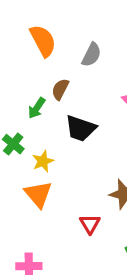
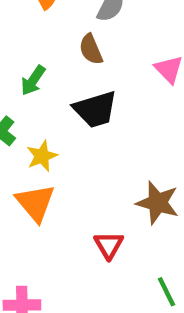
brown semicircle: (60, 89) -> (91, 49), moved, turned -50
black trapezoid: (81, 128) -> (95, 109), turned -36

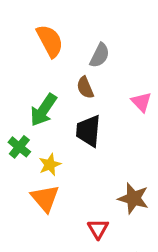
green arrow: (33, 80) -> (43, 110), size x1.5
black trapezoid: (95, 109) -> (88, 131), turned 112

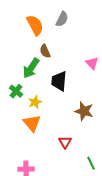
gray semicircle: (100, 55) -> (62, 19), moved
brown semicircle: (85, 88) -> (45, 51), moved
brown star: (133, 198) -> (84, 111), moved

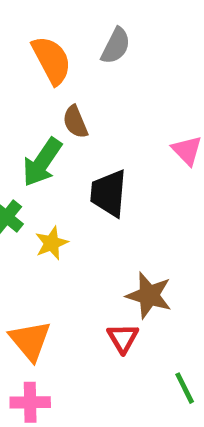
brown star: (84, 111) -> (149, 295), moved
orange triangle: (32, 123) -> (30, 341), moved

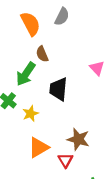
orange triangle: (30, 341) -> (39, 147), moved, turned 40

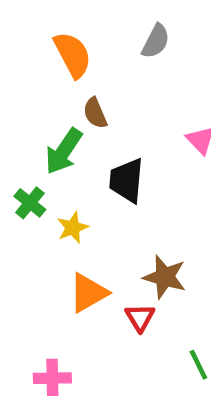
gray semicircle: (62, 17) -> (156, 41), moved

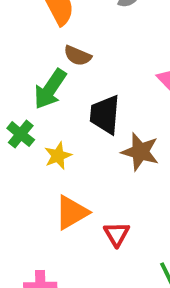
brown semicircle: (95, 113) -> (78, 56), turned -44
brown star: (165, 277) -> (140, 152), moved

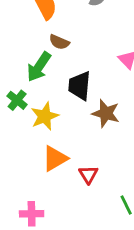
yellow star: (58, 156) -> (45, 116), size x1.4

